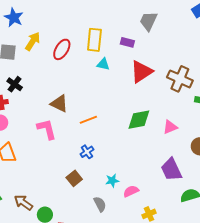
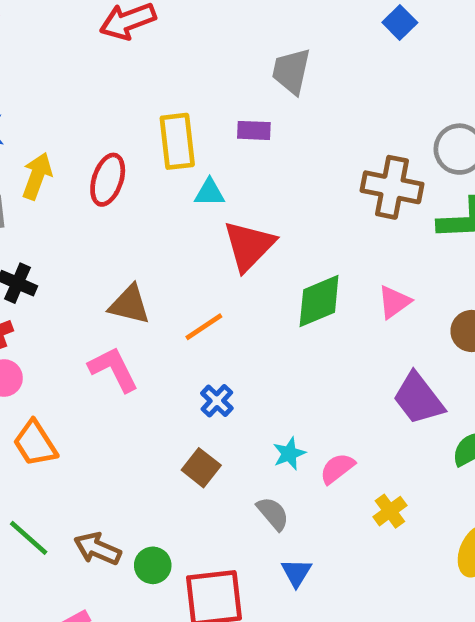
red triangle: (142, 72) -> (249, 246), moved

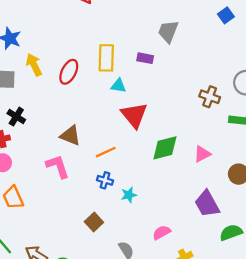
yellow arrow: (37, 176) -> (34, 65), turned -55
brown cross: (392, 187) -> (210, 97), size x0.7
red triangle: (249, 246) -> (134, 115), turned -32
blue cross: (217, 401) -> (105, 180), moved, turned -35
cyan star: (289, 454) -> (129, 195), moved

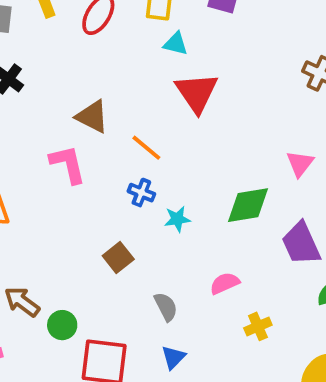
green diamond: (165, 148) -> (248, 205), moved
orange line: (106, 152) -> (146, 148), turned 60
pink triangle: (202, 154) -> (300, 164), turned -30

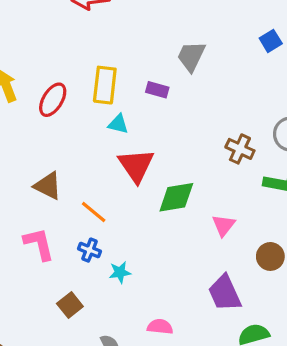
pink L-shape: (68, 164) -> (39, 244), moved
green diamond: (248, 205) -> (176, 197), moved
pink semicircle: (225, 283) -> (160, 327), turned 30

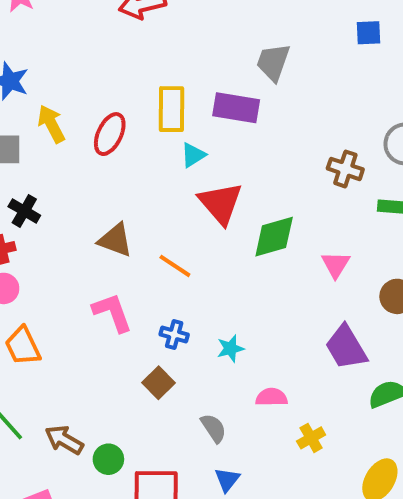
blue square: (271, 41) -> (368, 33), turned 35
purple rectangle: (157, 90) -> (236, 108), size x1.6
cyan triangle: (118, 124) -> (193, 155), turned -40
blue cross: (90, 250) -> (174, 334), moved
cyan star: (120, 272) -> (230, 349), moved

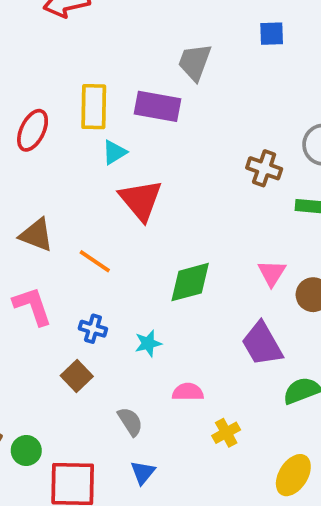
blue square: (368, 33) -> (272, 34), moved
green diamond: (274, 237) -> (190, 282), moved
pink triangle: (336, 265) -> (272, 273), moved

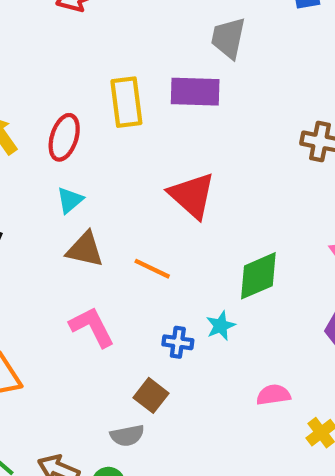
cyan triangle: (114, 152) -> (70, 200), moved
blue cross: (93, 329) -> (178, 342), moved
cyan star: (148, 343) -> (221, 326), moved
gray semicircle: (130, 422) -> (127, 436), moved, turned 120

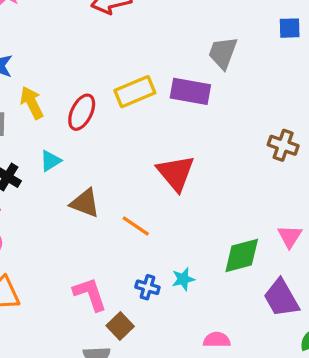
yellow rectangle: (126, 102) -> (135, 92), turned 66
cyan triangle: (70, 200) -> (50, 161), moved
green diamond: (258, 276) -> (242, 256), moved
pink L-shape: (92, 327) -> (90, 294), moved

